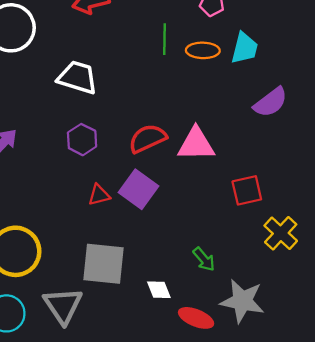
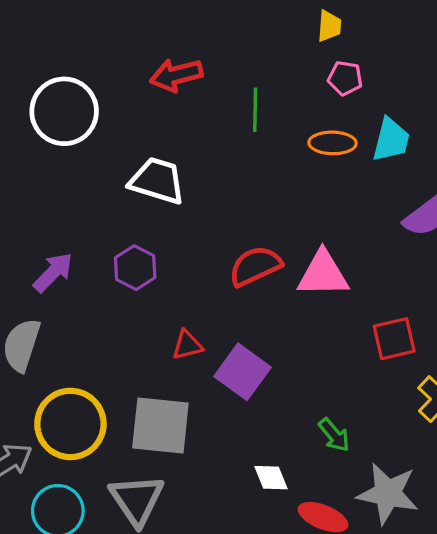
green line: (164, 39) -> (255, 110), moved
purple hexagon: (82, 140) -> (135, 268), moved
purple square: (138, 189) -> (243, 372), moved
gray square: (103, 264) -> (160, 426), moved

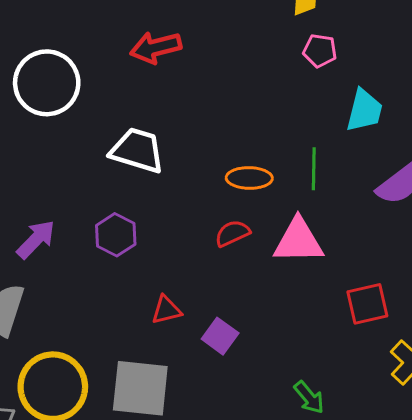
green line: (255, 110) -> (314, 169), moved
orange ellipse: (333, 143) -> (249, 178), moved
red semicircle: (255, 266) -> (232, 233), size x0.7
purple square: (243, 372) -> (220, 336), size x0.7

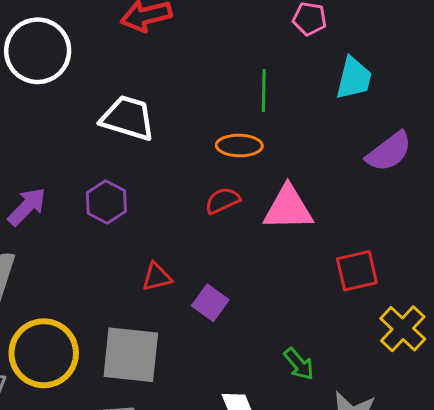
green line: (314, 169) -> (264, 91), moved

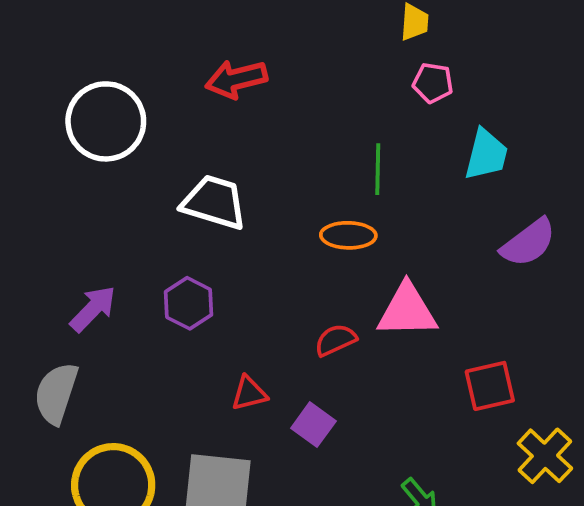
red semicircle: (222, 200) -> (335, 340), moved

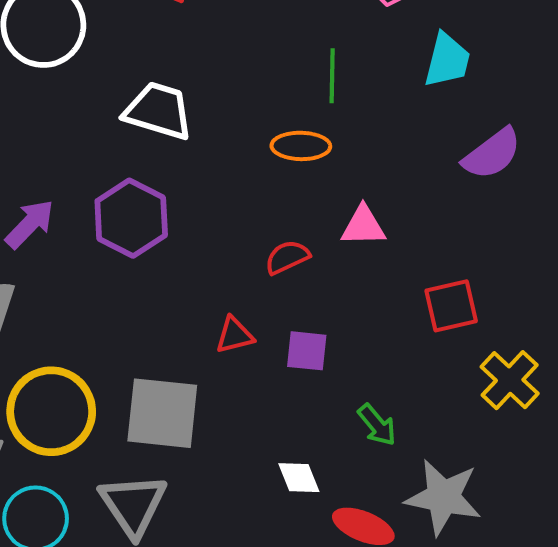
purple hexagon: (188, 303) -> (131, 218), size x1.4
pink triangle: (407, 311) -> (363, 226), size x0.7
red triangle: (249, 393) -> (235, 335), moved
purple square: (313, 425) -> (307, 351), moved, turned -30

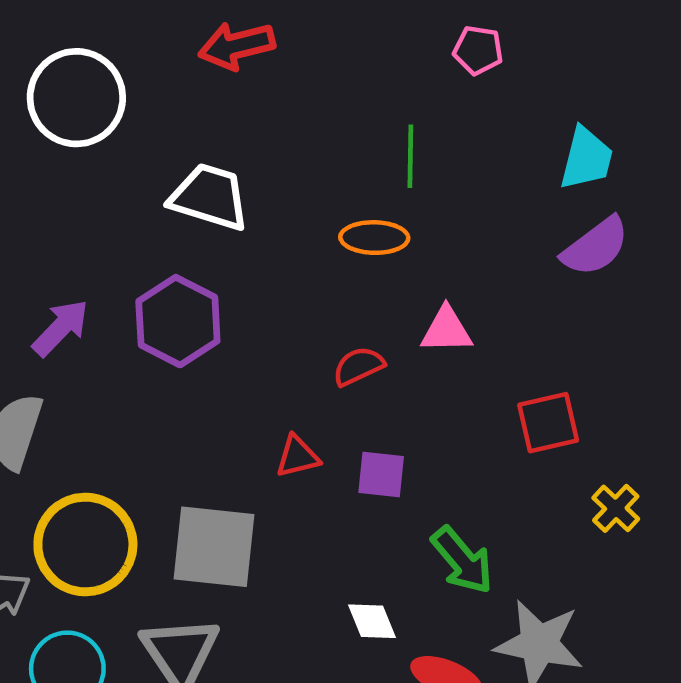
cyan trapezoid: (447, 60) -> (586, 159), moved
yellow cross: (510, 380) -> (616, 508), size x0.7
green arrow: (377, 425) -> (462, 560), size x1.4

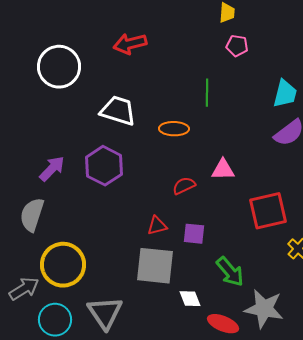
orange ellipse: (374, 238) -> (174, 129), moved
red square: (548, 423) -> (268, 211), size x1.4
gray square: (214, 547) -> (155, 266), moved

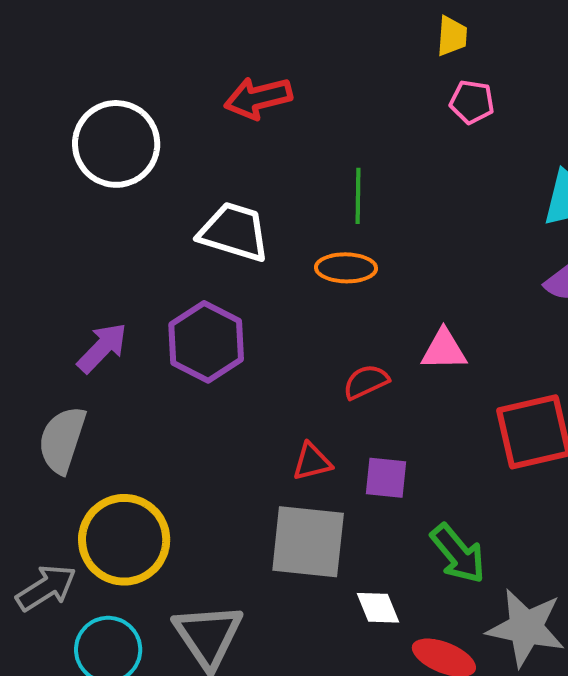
green line: (207, 93) -> (358, 196), moved

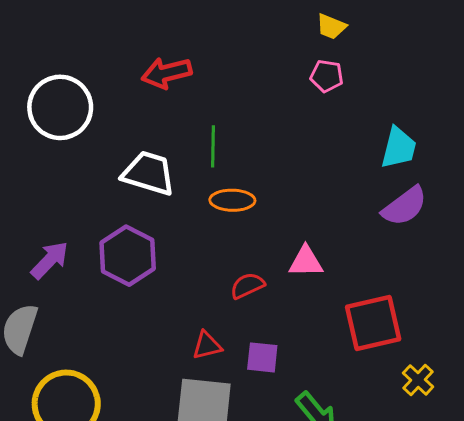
yellow trapezoid: (452, 36) -> (331, 27), moved, turned 108
green line: (358, 196) -> (213, 146), moved

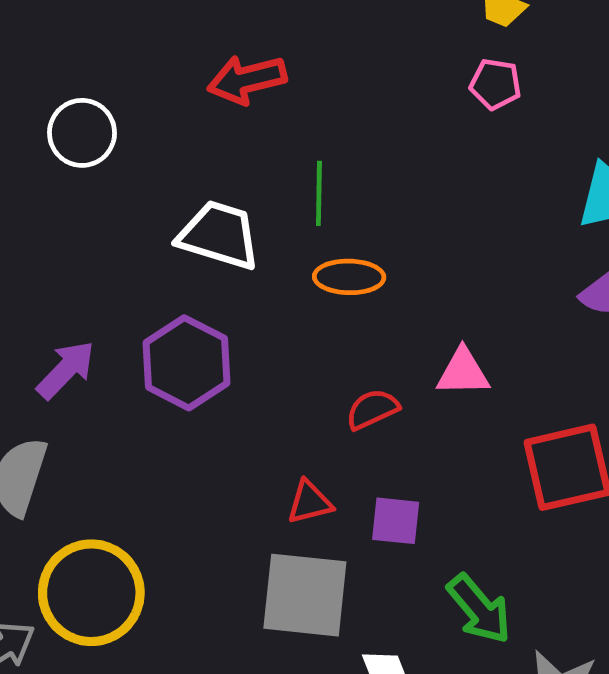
white circle: (60, 107) -> (82, 133), size x0.7

